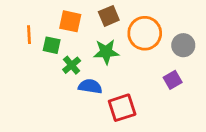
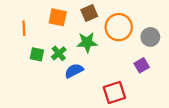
green square: (52, 45) -> (37, 54), moved
blue semicircle: (90, 86) -> (74, 71), turned -36
red square: (122, 108) -> (114, 93), moved

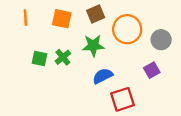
orange line: (24, 28) -> (25, 18), moved
blue semicircle: (74, 71) -> (103, 76), moved

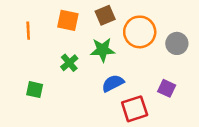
orange line: (25, 18) -> (28, 31), moved
green square: (39, 58) -> (35, 90), moved
purple square: (152, 70) -> (167, 88), moved, turned -35

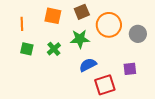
purple square: (167, 88) -> (130, 69), turned -32
green square: (35, 90) -> (27, 49), moved

